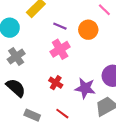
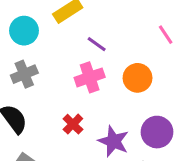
orange circle: (88, 30) -> (138, 78), moved

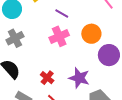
red cross: (73, 124) -> (47, 78), moved
purple circle: (157, 132) -> (109, 55), moved

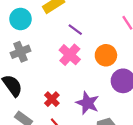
pink cross: (59, 36) -> (70, 55), turned -30

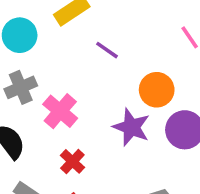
pink cross: (70, 55) -> (60, 111), moved
purple star: (87, 103) -> (131, 127), moved

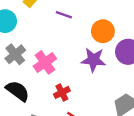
pink cross: (60, 111) -> (45, 62), turned 30
red cross: (72, 161) -> (62, 92), turned 35

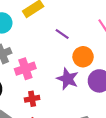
purple line: (64, 15) -> (62, 34), moved

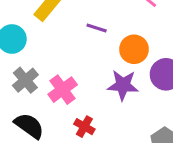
red cross: (32, 99) -> (84, 127), turned -32

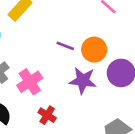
purple line: (97, 28) -> (65, 46), moved

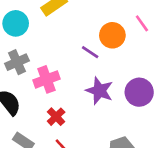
orange circle: (94, 50) -> (112, 35), moved

